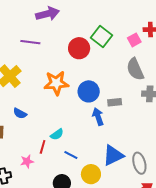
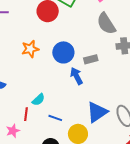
orange star: (56, 83) -> (30, 49), size x0.7

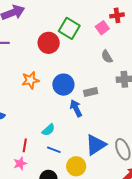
gray semicircle: (106, 24) -> (107, 57), size x0.6
cyan semicircle: (38, 100) -> (48, 130), moved
pink star: (13, 131) -> (20, 163), moved

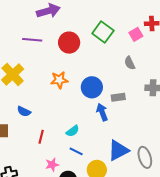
red circle: (49, 43) -> (69, 43), moved
gray semicircle: (107, 57) -> (130, 63), moved
red line: (25, 145) -> (41, 137), moved
pink star: (20, 163) -> (52, 165), moved

